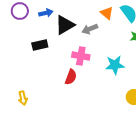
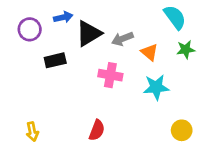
purple circle: (20, 11) -> (30, 29), moved
orange triangle: (107, 13) -> (149, 52), moved
red semicircle: (71, 77) -> (97, 130), moved

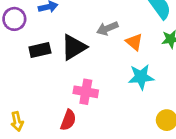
black triangle: (89, 33) -> (74, 47), moved
pink cross: (110, 75) -> (86, 92), moved
red semicircle: (97, 130) -> (68, 120), moved

